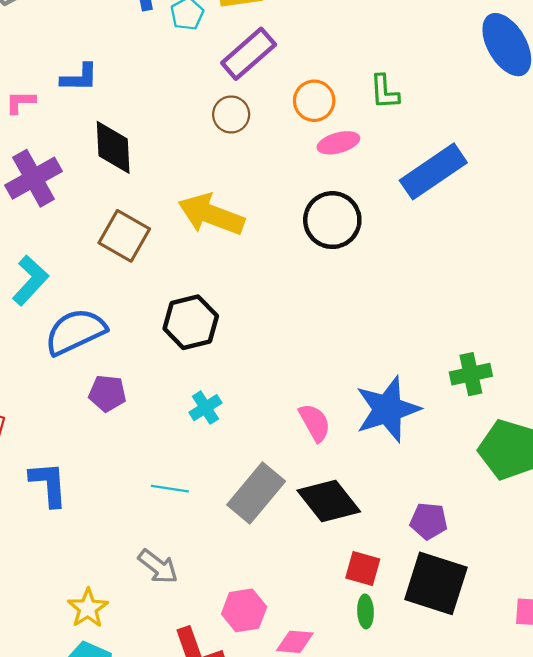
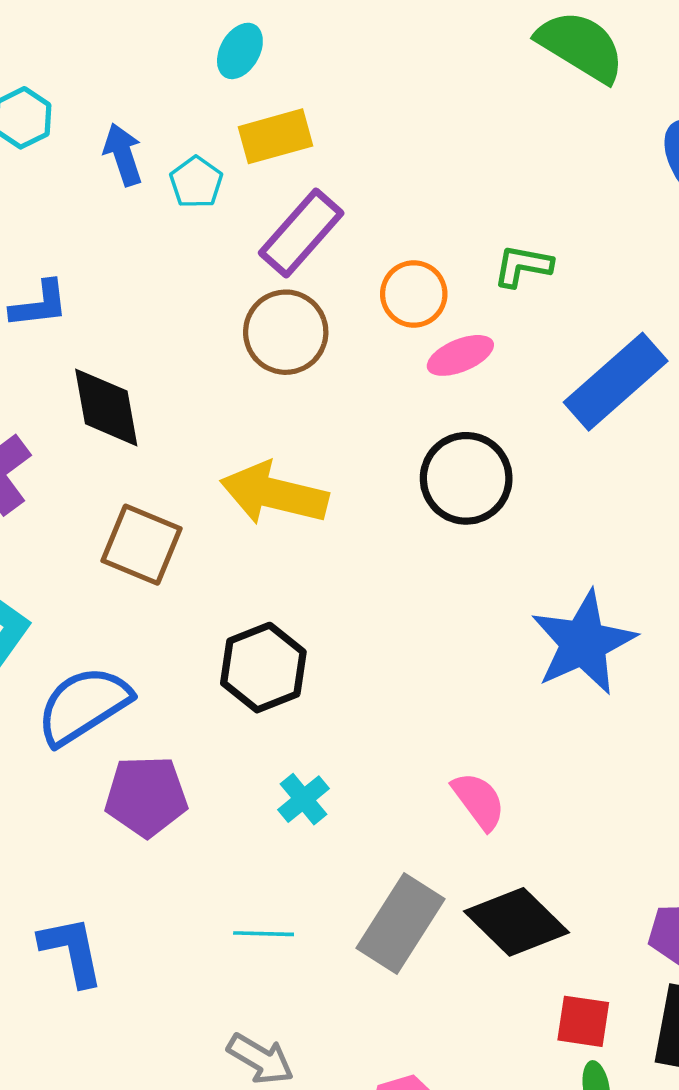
green L-shape: (384, 92) -> (523, 266), turned 111
brown circle: (231, 114) -> (286, 332), size x1.4
purple pentagon: (107, 393) -> (146, 796), size x1.4
blue star: (388, 409) -> (583, 643), moved

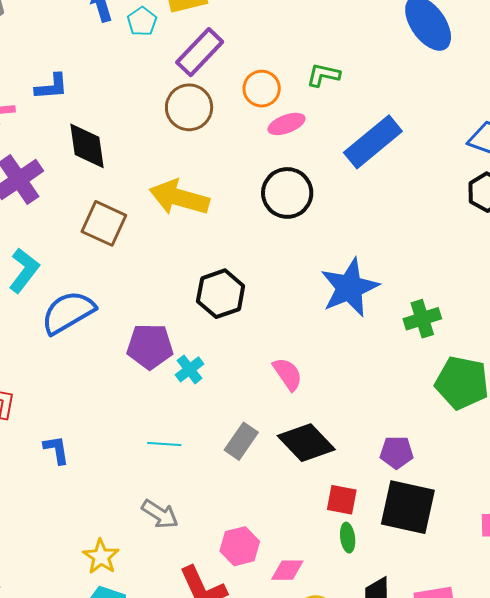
black hexagon: (263, 668) -> (221, 294), moved
purple pentagon: (146, 796) -> (150, 346), moved
gray rectangle: (400, 924) -> (241, 441), size x0.7
blue L-shape: (72, 951) -> (56, 450), size x0.7

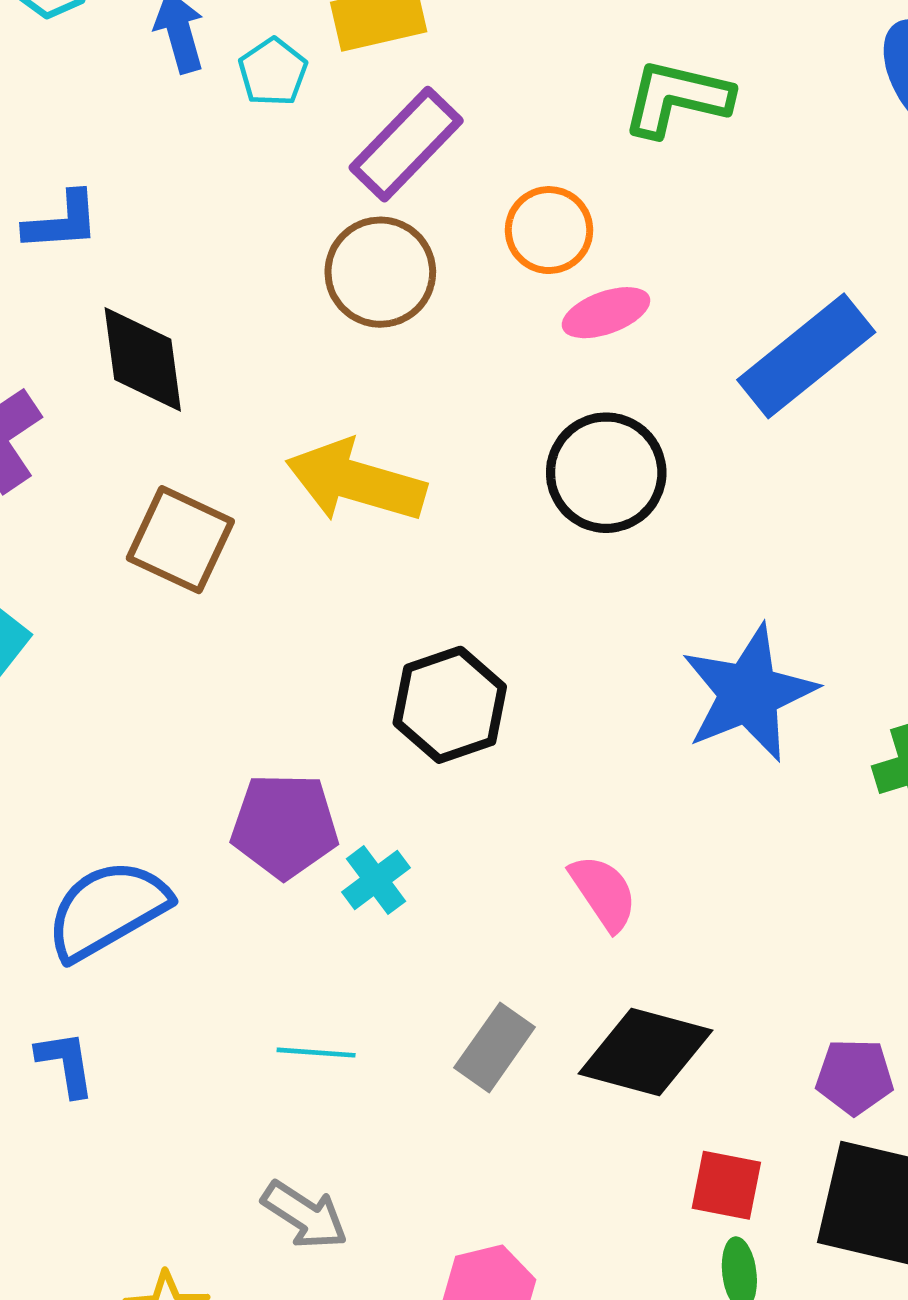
green L-shape: (323, 75) -> (677, 98), moved, size x1.4
blue semicircle: (68, 312) -> (107, 910), moved
black diamond: (306, 443) -> (645, 1052), turned -32

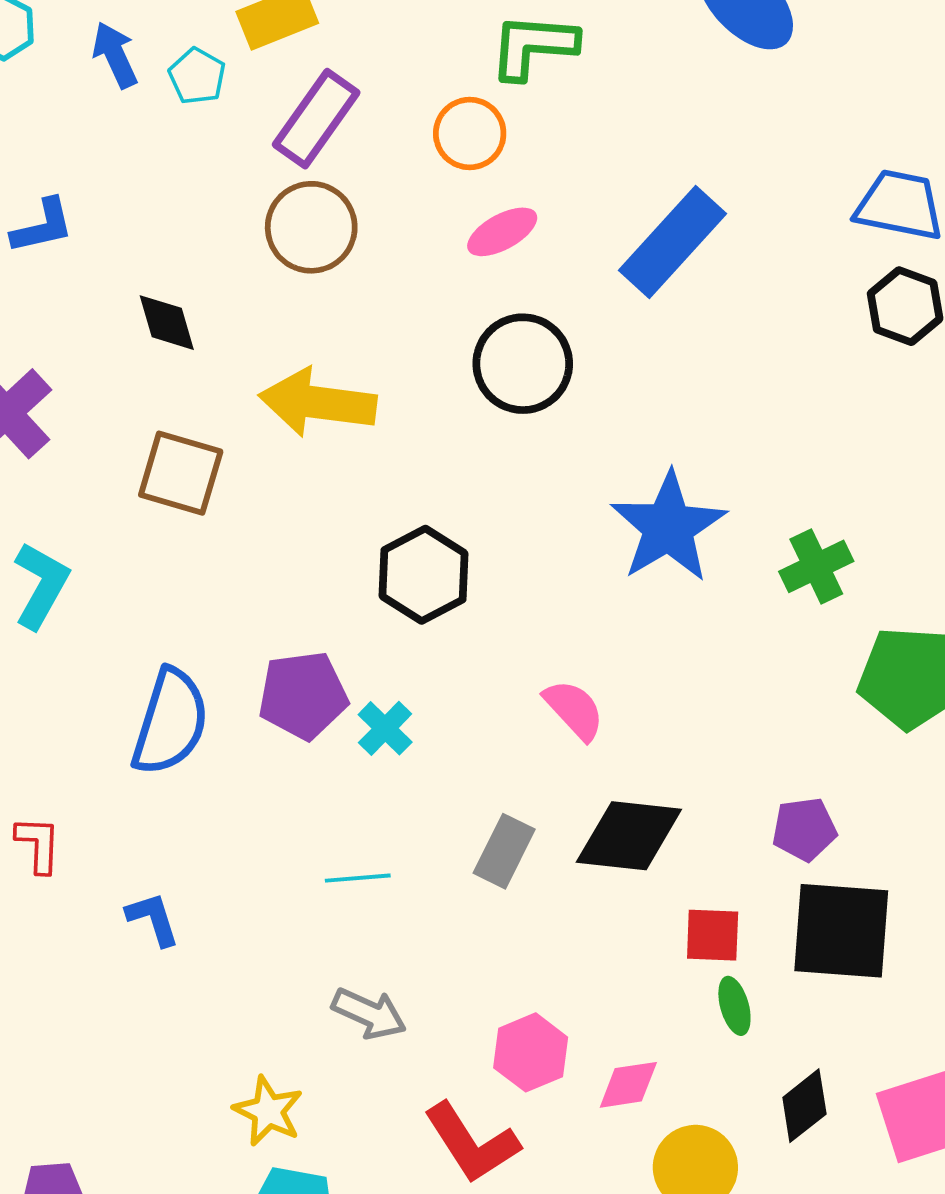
orange circle: (549, 230) -> (470, 134), moved
black diamond: (143, 359) -> (167, 323), moved, size x0.7
blue semicircle: (107, 910) -> (170, 722), moved, turned 146

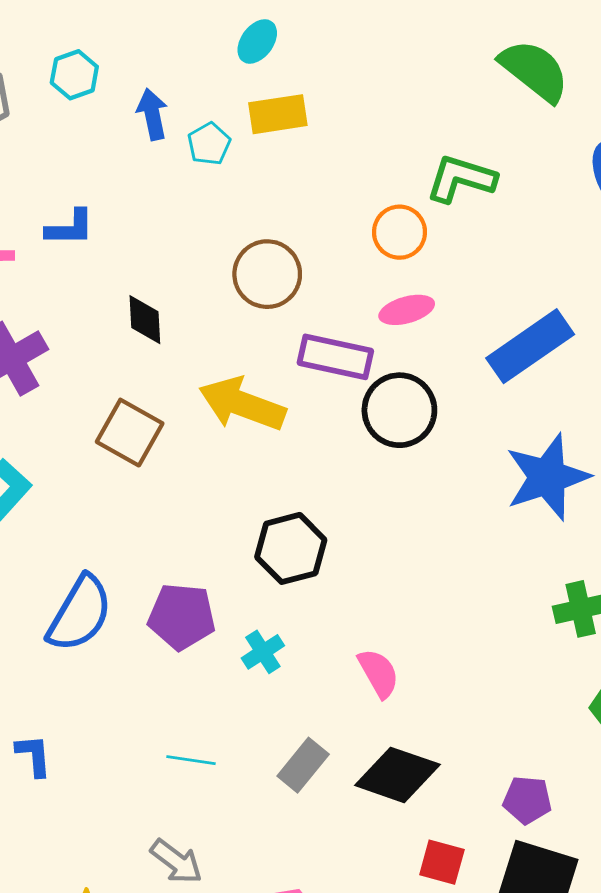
purple rectangle: (316, 119) -> (335, 357), moved, turned 54
blue star: (668, 527) -> (547, 477), moved
cyan cross: (385, 728) -> (263, 652), moved

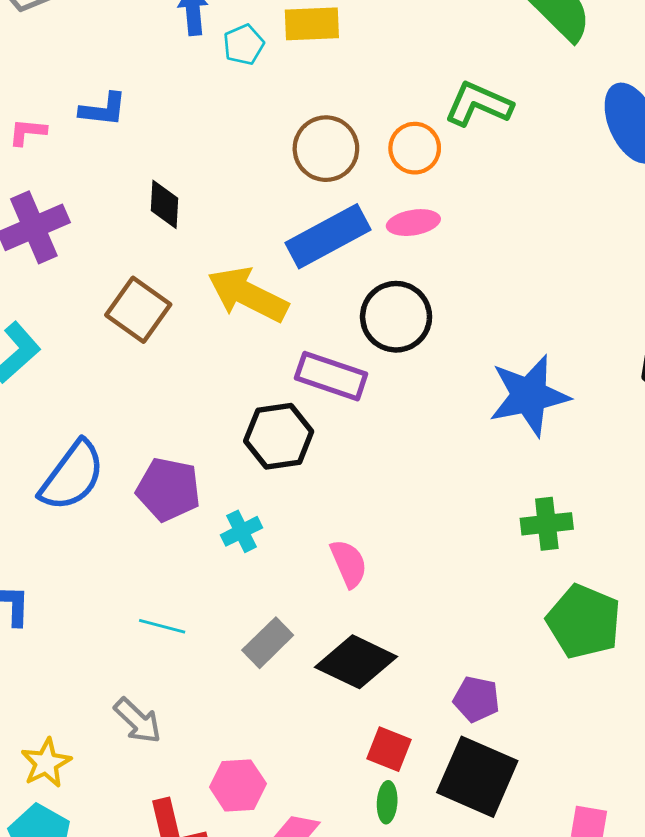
brown circle: (267, 274) -> (326, 149), moved
blue rectangle: (530, 346) -> (328, 236), moved
purple rectangle: (335, 357) -> (331, 376), moved

